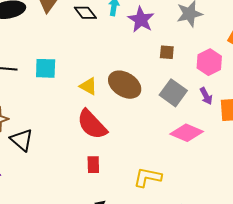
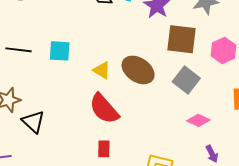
brown square: (167, 52) -> (181, 39), size x2.0
purple arrow: (206, 96) -> (212, 154), moved
pink diamond: (187, 133) -> (198, 120), size x0.7

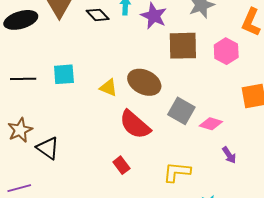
gray square: (186, 80) -> (181, 111), moved
red semicircle: (104, 109) -> (135, 125), moved
red rectangle: (104, 149) -> (121, 165), turned -30

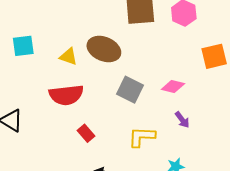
gray square: (181, 111) -> (130, 90), moved
red semicircle: (135, 125) -> (66, 95), moved, turned -44
purple arrow: (229, 155) -> (182, 120), moved

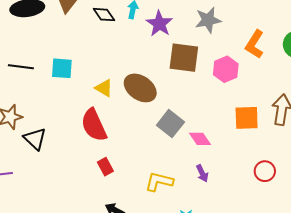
pink diamond: (173, 86) -> (200, 139), turned 30
gray square: (130, 90) -> (170, 124), moved
red semicircle: (66, 95) -> (94, 125), turned 60

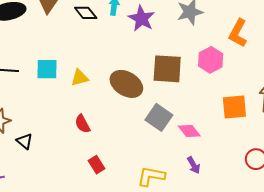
brown square: (184, 58) -> (167, 69), moved
yellow triangle: (104, 88) -> (80, 78), moved, turned -42
red semicircle: (94, 125) -> (82, 124), size x0.6
black triangle: (35, 139) -> (25, 141), size x0.7

